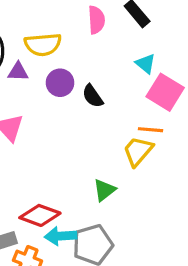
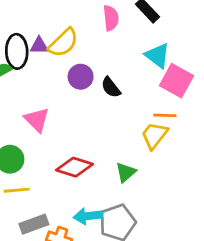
yellow semicircle: (43, 44) -> (63, 43), turned -36
cyan triangle: (146, 64) -> (157, 56), size x1.4
purple triangle: (18, 72) -> (39, 46), moved
red diamond: (40, 215) -> (74, 167), moved

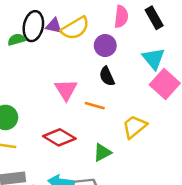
purple circle: (81, 77) -> (105, 46), moved
orange line: (165, 115) -> (95, 106), moved
pink triangle: (37, 120) -> (66, 90), moved

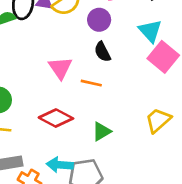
yellow trapezoid: (135, 127) -> (158, 120), moved

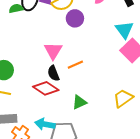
purple circle: (99, 20) -> (75, 18), moved
black semicircle: (102, 52) -> (53, 73), moved
orange line: (91, 83) -> (75, 65), turned -42

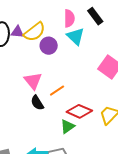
cyan triangle: (124, 30) -> (75, 36), moved
red diamond: (46, 88) -> (79, 111), moved

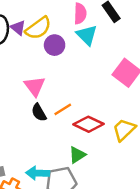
purple triangle: (17, 32) -> (18, 28), turned 32
orange line: (57, 91) -> (63, 109), moved
green triangle: (67, 126) -> (77, 155), moved

